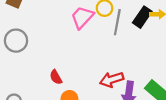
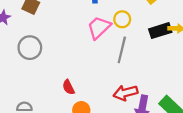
black rectangle: (142, 17) -> (160, 31), turned 35
gray line: (117, 22) -> (122, 50), moved

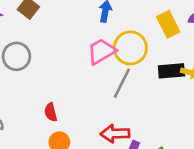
yellow circle: (122, 19) -> (130, 48), size x1.6

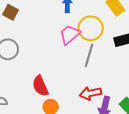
red semicircle: (51, 112) -> (40, 86), size x1.5

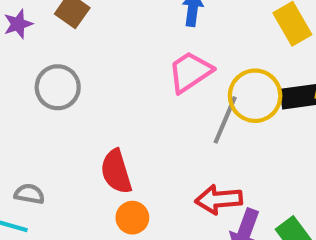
yellow circle: (91, 28) -> (255, 96), moved

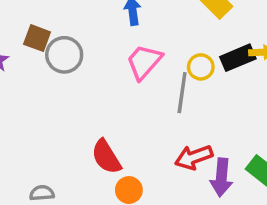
gray circle: (58, 87) -> (64, 55), moved
yellow circle: (255, 96) -> (201, 67), size x0.6

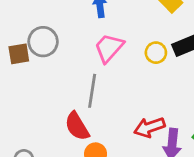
brown square: (37, 38) -> (19, 54), moved, turned -30
gray line: (182, 93) -> (92, 91), moved

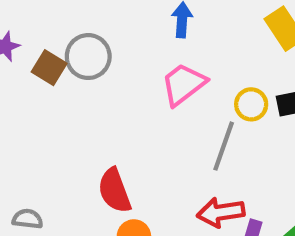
brown square: (19, 54) -> (49, 68), turned 30
gray line: (92, 91) -> (224, 146), moved

